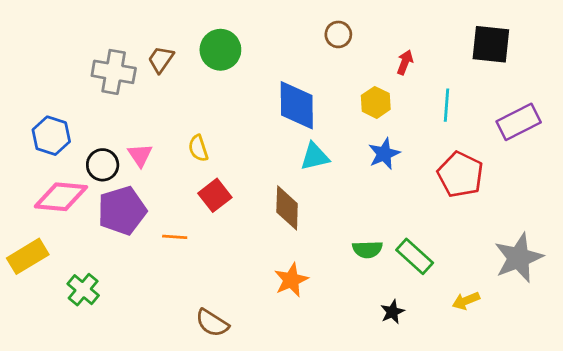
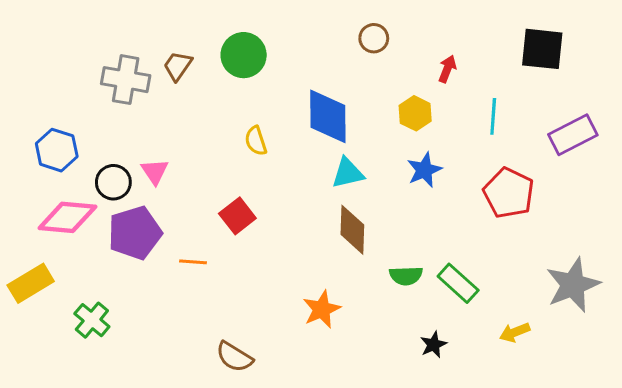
yellow semicircle: (198, 148) -> (256, 141), moved
brown diamond: (287, 208) -> (352, 230), moved

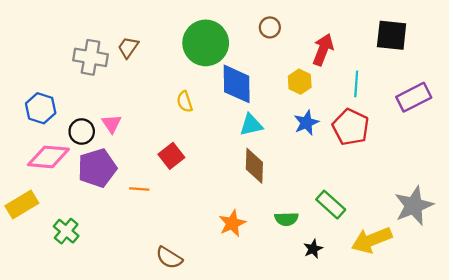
green circle: (244, 55) -> (206, 43), moved, size x1.4
red arrow: (447, 69) -> (323, 50), size x1.6
red pentagon: (509, 193) -> (351, 127), moved
green semicircle: (406, 276) -> (286, 219), moved
yellow arrow: (515, 332) -> (372, 240), size x1.8

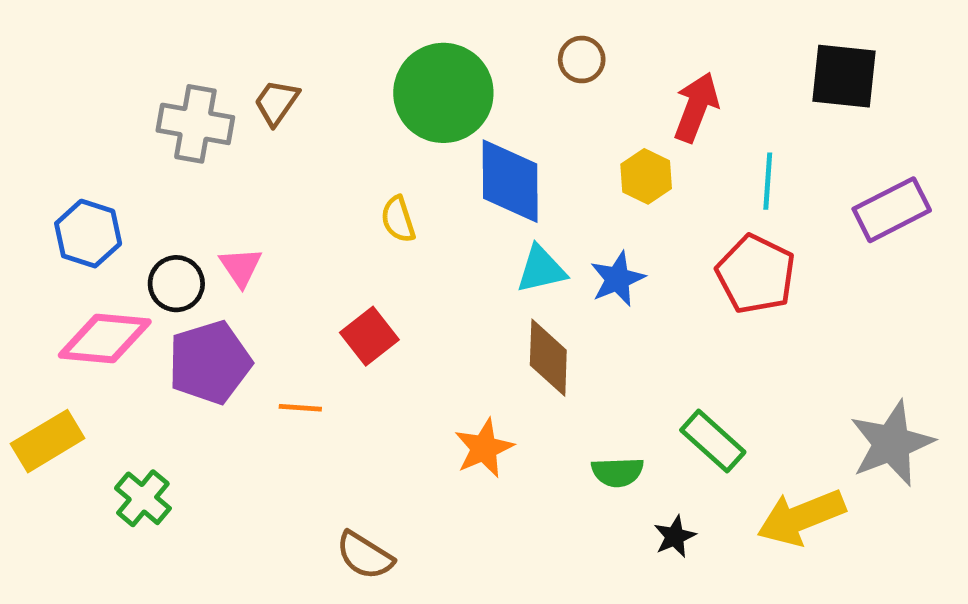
blue star: (306, 123) -> (617, 279), moved
orange star: (232, 223) -> (484, 448), moved

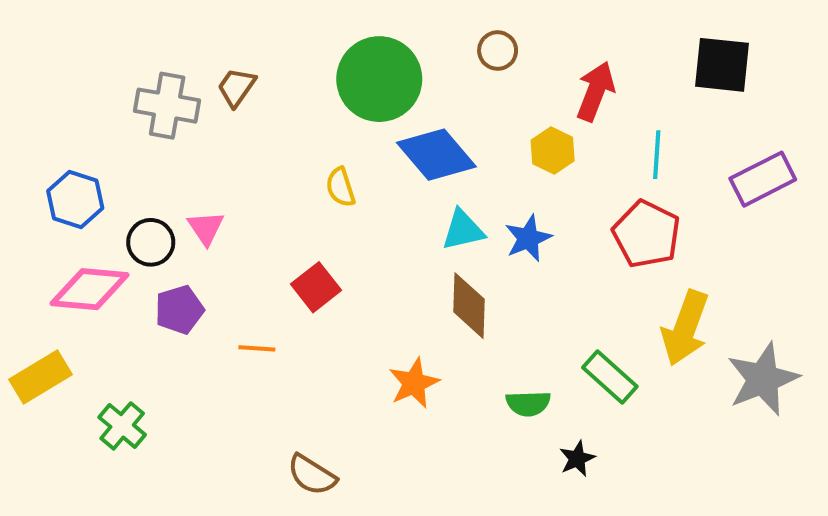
blue diamond: (510, 181) -> (436, 155), turned -40
purple pentagon: (210, 362) -> (179, 310), size x0.7
yellow arrow: (801, 517) -> (685, 328), moved, turned -48

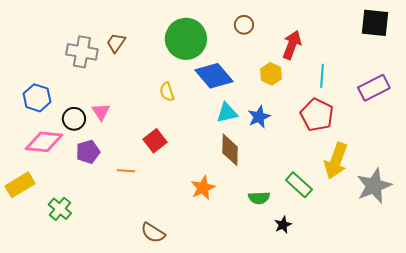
black square: (722, 65) -> (375, 23), moved

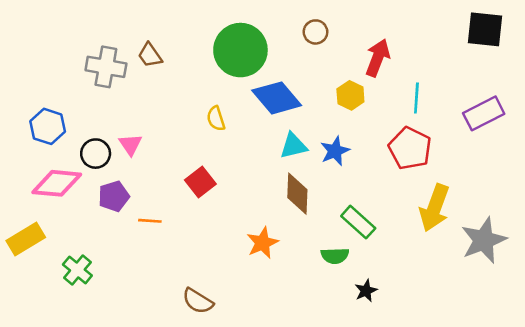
brown trapezoid: (116, 43) -> (150, 55), turned -70
orange line: (126, 171) -> (150, 221), moved
green rectangle: (299, 185) -> (358, 222), moved

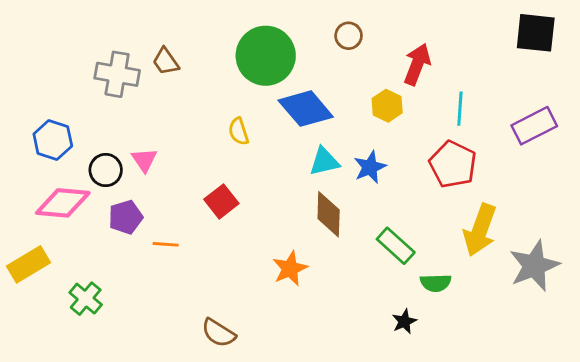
green semicircle: (335, 256) -> (436, 283), moved

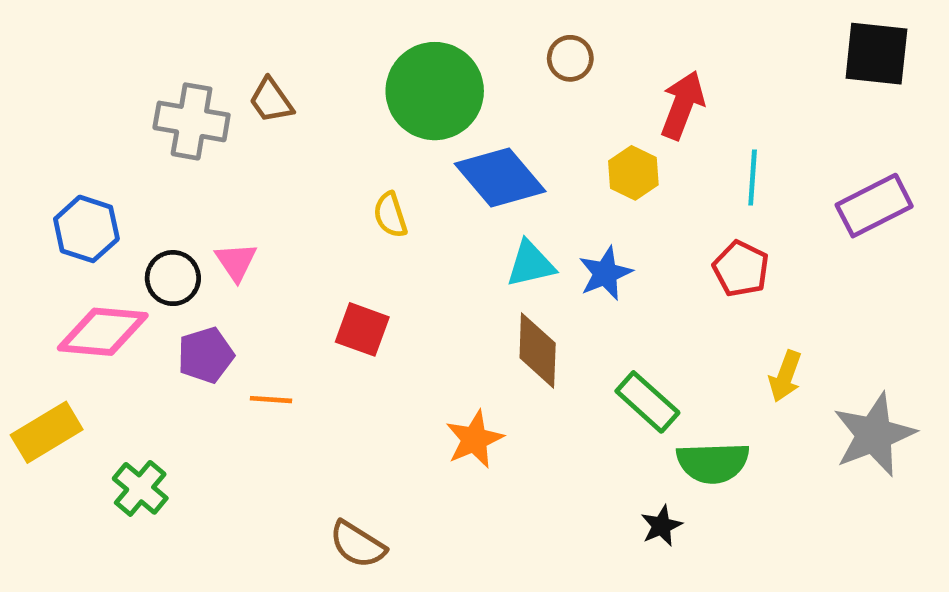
red pentagon: (453, 164) -> (741, 269), size x0.7
red square: (221, 201) -> (362, 329), turned -32
yellow arrow: (480, 230) -> (785, 376), size x0.6
green semicircle: (436, 283) -> (713, 463), size x1.4

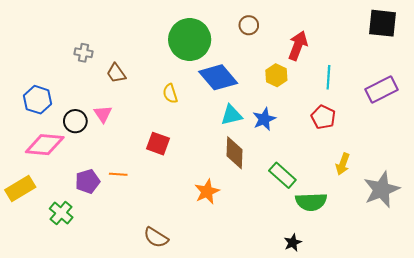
brown trapezoid: (271, 100) -> (116, 73), moved
gray cross: (192, 121) -> (83, 53), size x0.6
purple pentagon: (206, 355) -> (88, 181), moved
black star: (661, 526) -> (293, 243), moved

